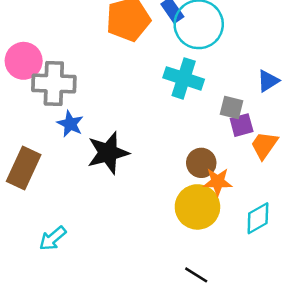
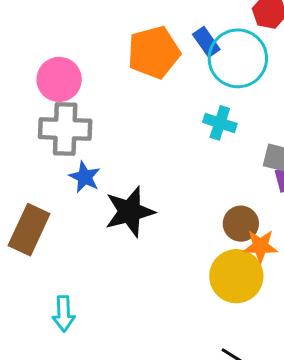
pink circle: (24, 61) -> (59, 79), moved
cyan cross: (184, 78) -> (220, 123), size x0.7
cyan arrow: (53, 238) -> (64, 314), turned -52

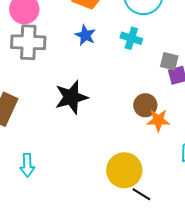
blue star: (85, 177) -> (85, 35), moved
yellow circle: (236, 276) -> (124, 170), moved

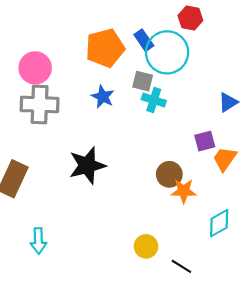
gray square: (169, 61) -> (143, 81), moved
yellow circle: (124, 170) -> (146, 246), size x0.6
black line: (141, 194) -> (181, 266), moved

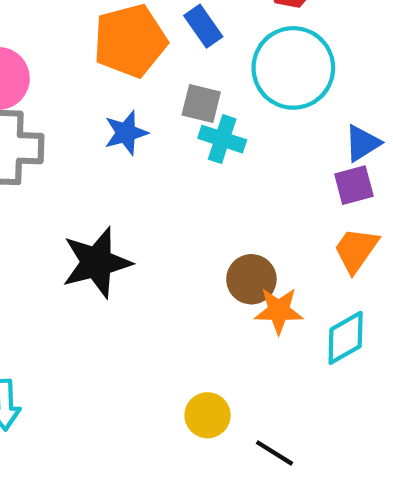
cyan circle: (167, 52) -> (293, 68), moved
blue star: (103, 97) -> (126, 133), turned 30
purple square: (205, 141) -> (354, 185), moved
cyan diamond: (219, 223) -> (346, 338), moved

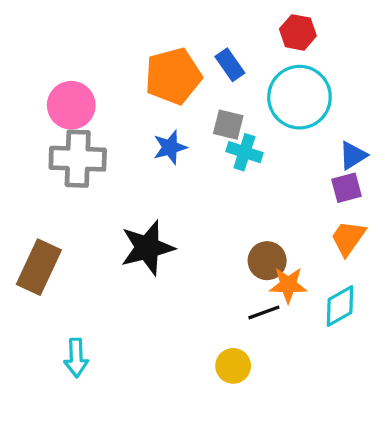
black line: (274, 453) -> (264, 312), moved, turned -52

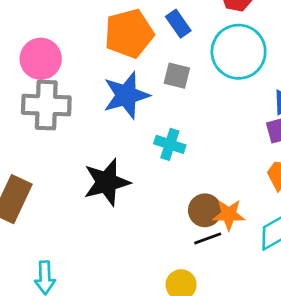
blue star: (170, 147) -> (126, 95), size x1.6
cyan cross: (244, 152) -> (170, 144), moved
brown circle: (267, 261) -> (205, 210), moved

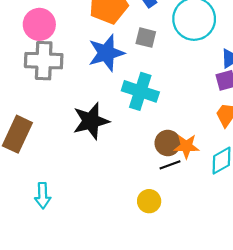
cyan cross: (170, 144) -> (140, 91), size x1.5

